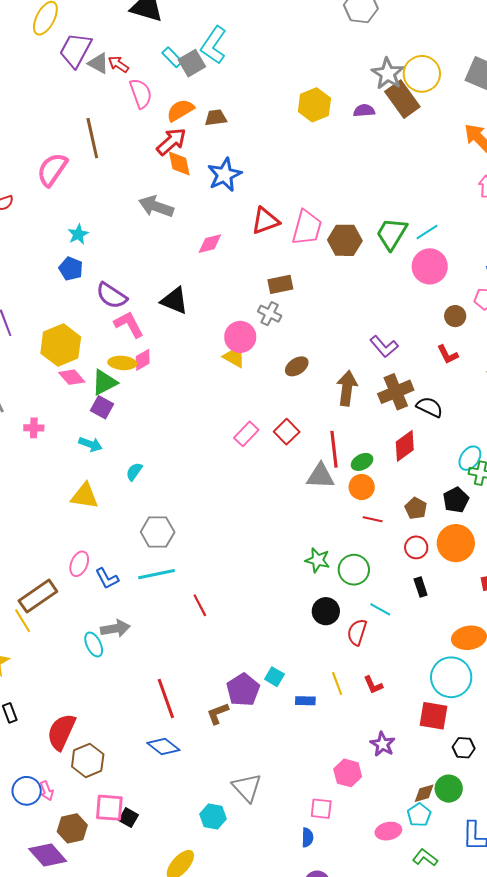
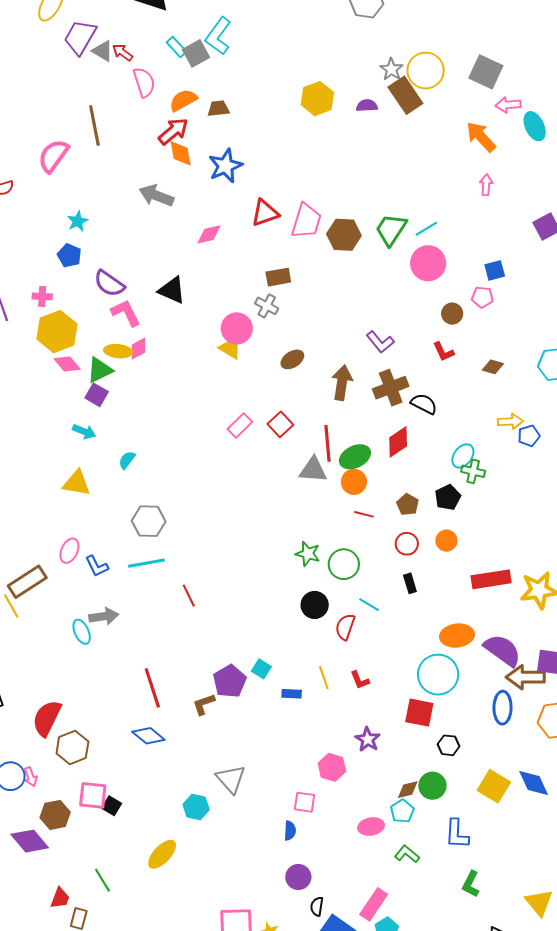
gray star: (388, 74) -> (391, 69), size x0.7
pink cross: (34, 428) -> (42, 296), moved
green ellipse: (362, 462) -> (355, 457), size x1.4
orange circle: (456, 543) -> (446, 541), size x0.6

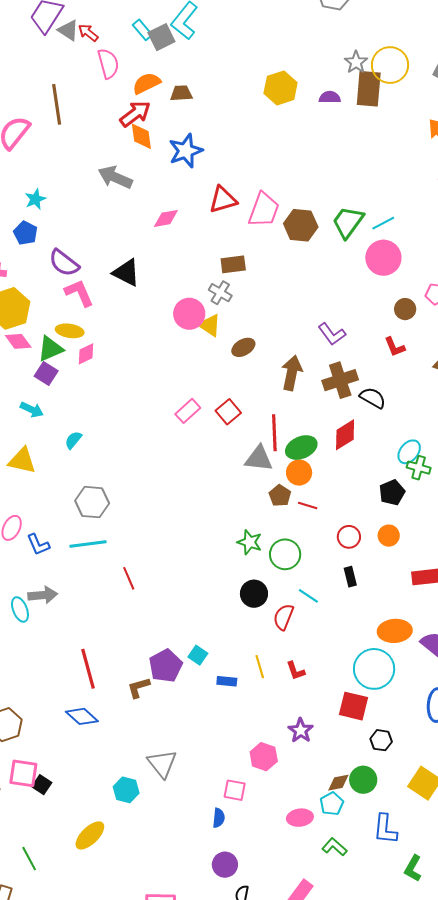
brown rectangle: (405, 95) -> (369, 89), turned 36
yellow triangle: (230, 348) -> (210, 325), moved
pink diamond: (139, 349) -> (86, 354), moved
brown pentagon: (408, 505) -> (280, 496), moved
green L-shape: (471, 884) -> (413, 868), moved

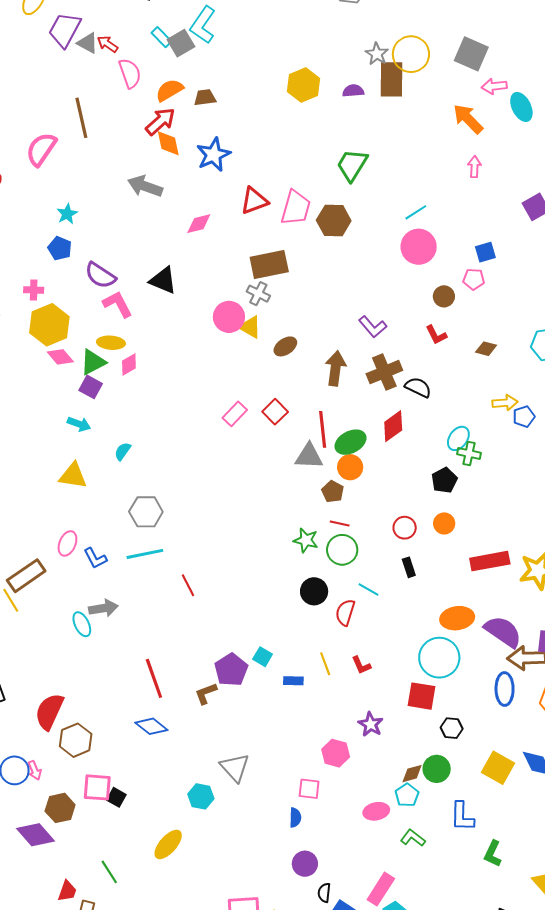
green trapezoid: (348, 222) -> (352, 165), moved
brown rectangle: (233, 264) -> (269, 265), size x1.5
red line: (308, 505) -> (340, 523), moved

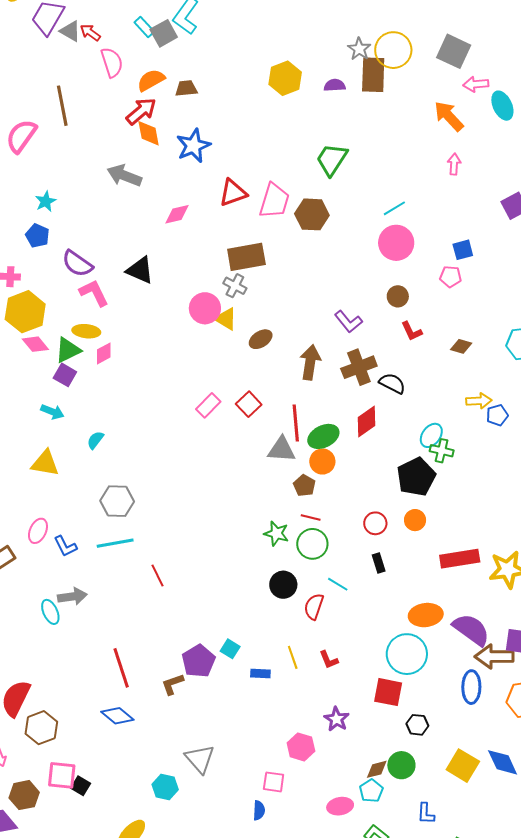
brown circle: (444, 296) -> (398, 296), moved
black pentagon: (444, 480) -> (416, 477), size x1.5
blue L-shape: (462, 817) -> (426, 813), size x0.7

